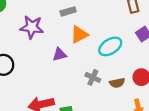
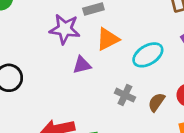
purple star: (32, 27) -> (65, 29), moved
brown semicircle: (117, 83) -> (157, 102), turned 136

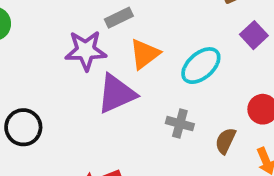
purple triangle: (82, 65) -> (116, 94), size x1.6
brown semicircle: (157, 102) -> (226, 141), moved

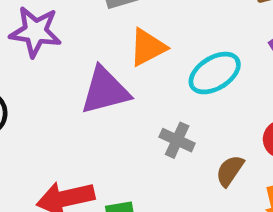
purple star: (86, 51) -> (35, 32), moved

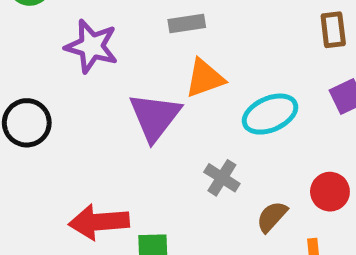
purple triangle: (105, 91) -> (155, 117), turned -46

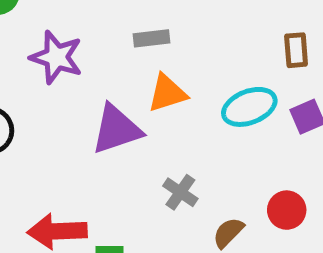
cyan ellipse: (270, 114) -> (249, 107), moved
purple triangle: (155, 117) -> (116, 129), turned 32

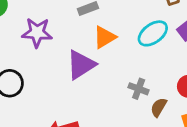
gray cross: (180, 192) -> (139, 89), moved

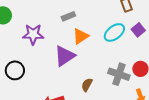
gray cross: (139, 89) -> (119, 74), moved, size x1.5
brown semicircle: (159, 107) -> (87, 85), moved

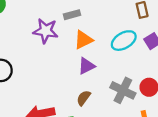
purple star: (33, 34) -> (46, 31), moved
purple triangle: (65, 56) -> (86, 66), moved, size x0.7

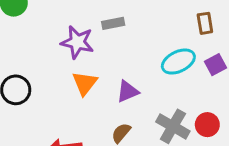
orange triangle: (83, 40) -> (85, 83), moved, turned -30

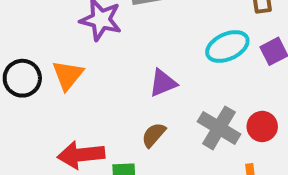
orange triangle: (85, 83) -> (68, 75), moved

